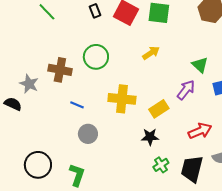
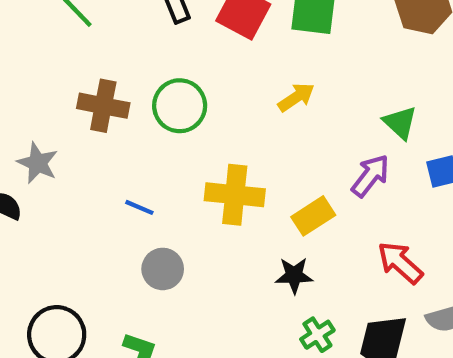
brown cross: (60, 70) -> (103, 106), moved
red arrow: (200, 131) -> (400, 263), turned -115

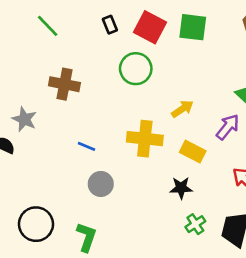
yellow arrow: (296, 97) -> (182, 109), moved
green circle: (180, 106) -> (136, 69), moved
yellow rectangle: (313, 216) -> (193, 152), turned 60

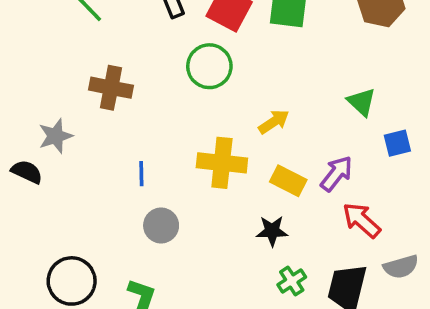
gray star: (24, 119) -> (55, 136), turned 30
purple arrow: (228, 127) -> (336, 174), moved
blue line: (87, 146) -> (141, 174), turned 66

